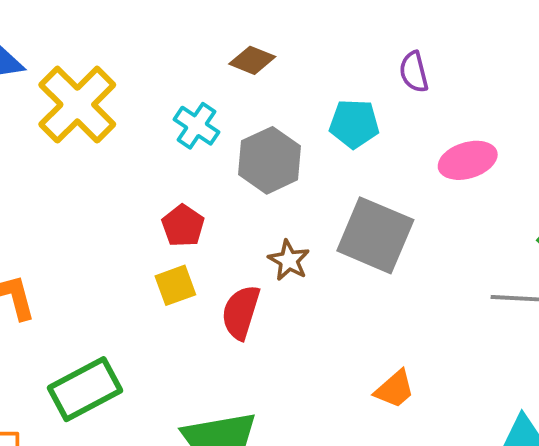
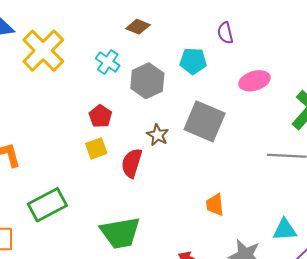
orange trapezoid: (395, 389) -> (215, 205), turned 125

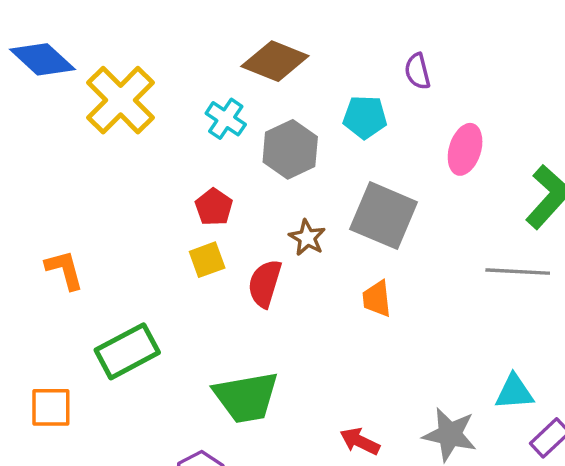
brown diamond: (138, 27) -> (275, 61), size x1.6
pink ellipse: (254, 81) -> (465, 149), turned -56
orange trapezoid: (215, 205) -> (377, 299), moved

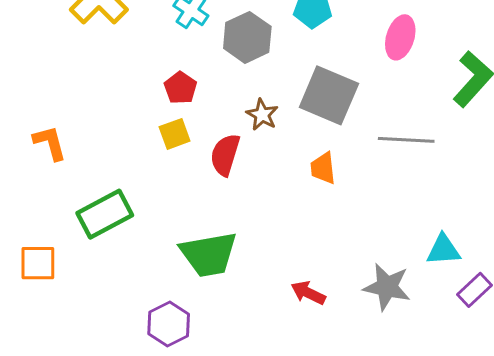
gray line: (518, 272) -> (406, 140), moved

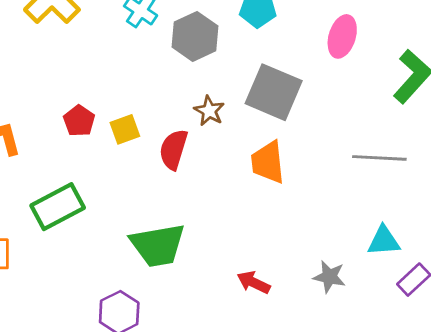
red pentagon: (180, 88) -> (79, 121), moved
gray line: (406, 140) -> (379, 158), moved
orange trapezoid: (323, 168) -> (268, 162), size x1.4
gray star: (387, 287) -> (329, 277), size x0.7

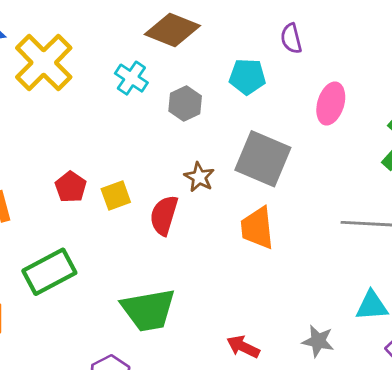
gray hexagon: (195, 36) -> (185, 104), size x0.7

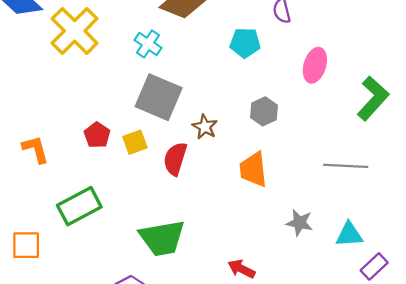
gray hexagon: (185, 104) -> (264, 111), moved
gray square: (263, 159) -> (159, 97), moved
gray star: (318, 341) -> (300, 223), moved

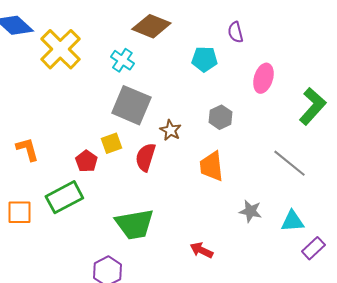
red pentagon: (97, 135) -> (86, 161), moved
gray line: (346, 166) -> (289, 163), turned 36
orange square: (26, 245) -> (19, 212), moved

